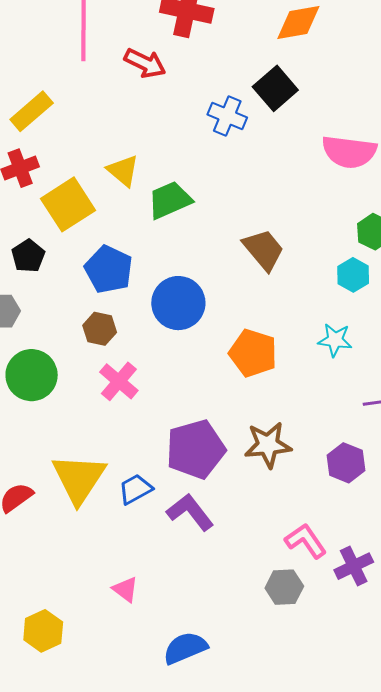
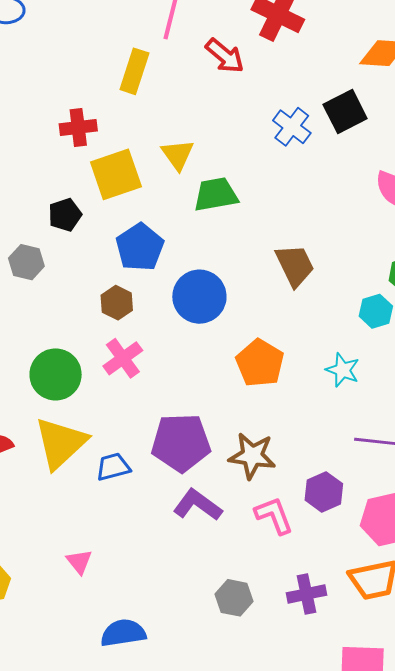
yellow rectangle: (32, 111) -> (134, 71), moved, turned -45
green circle: (32, 375) -> (56, 374), moved
purple L-shape: (190, 512) -> (198, 505), moved, turned -30
pink L-shape: (306, 541) -> (274, 515), moved

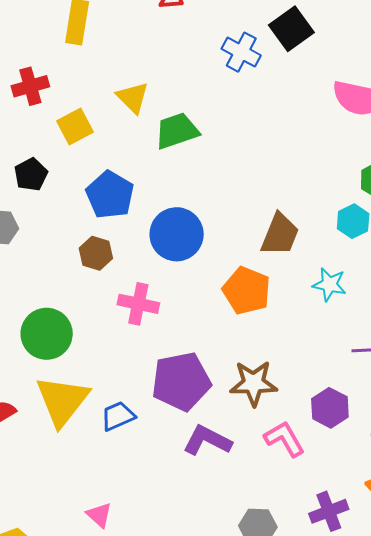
yellow square: (116, 174) -> (75, 127), size x0.7
brown trapezoid: (295, 265) -> (280, 234), moved, turned 57
pink cross: (123, 358) -> (138, 304), moved, turned -33

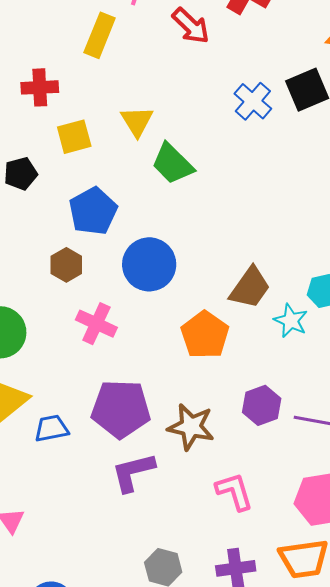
green trapezoid: (177, 131) -> (172, 164), turned -129
cyan star: (329, 284) -> (291, 321), moved
purple hexagon: (330, 408) -> (262, 405), moved
pink L-shape: (284, 439) -> (234, 491), moved
purple L-shape: (207, 440) -> (133, 472), turned -54

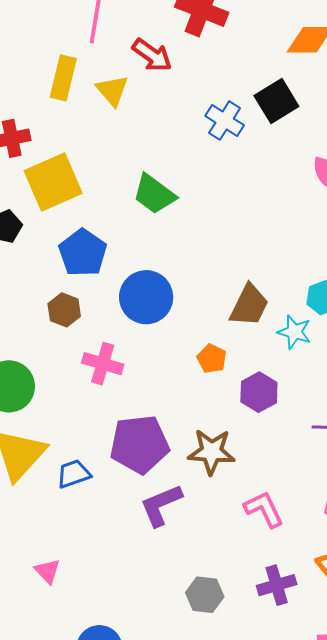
yellow triangle: (137, 121) -> (112, 90), moved
yellow square: (74, 137) -> (53, 182), size x1.6
orange pentagon: (205, 335) -> (212, 359), size x0.6
purple hexagon: (262, 405) -> (259, 392), moved

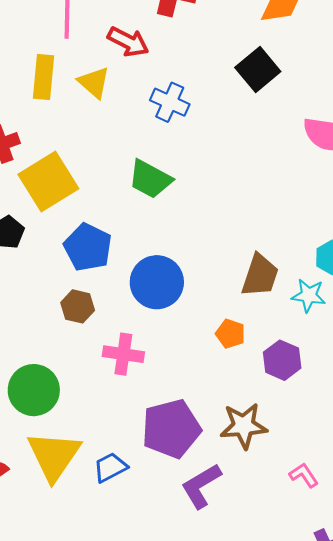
blue cross: (225, 121) -> (170, 102), moved
pink L-shape: (264, 509) -> (304, 475), size x0.7

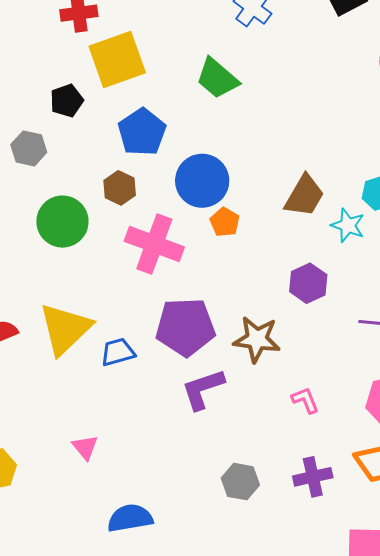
orange pentagon: (230, 334) -> (225, 222), moved
pink cross: (123, 354) -> (154, 244), size x1.4
green circle: (34, 390) -> (62, 222), moved

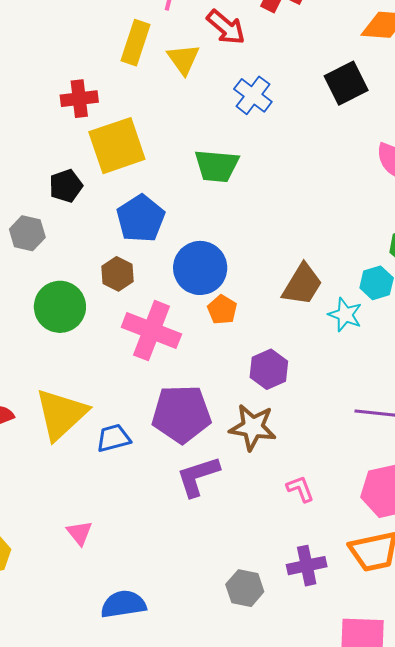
green trapezoid: (217, 78) -> (217, 166), turned -36
purple hexagon: (308, 283) -> (269, 369), moved
gray hexagon: (240, 482) -> (245, 588), moved

